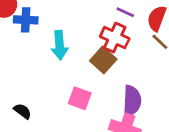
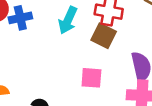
cyan arrow: (60, 45) -> (68, 20), moved, turned 44

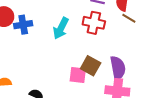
brown square: (104, 36) -> (91, 66), moved

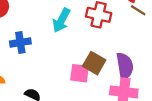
blue cross: (23, 25) -> (20, 42), moved

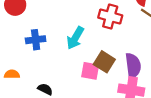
cyan arrow: (61, 20) -> (75, 38), moved

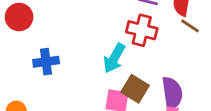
cyan arrow: (75, 38) -> (114, 58), moved

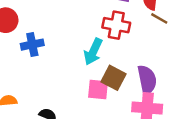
blue cross: (46, 62) -> (32, 45), moved

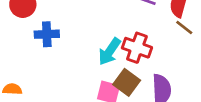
red cross: (116, 25) -> (137, 48), moved

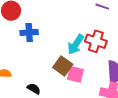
brown square: (127, 82) -> (63, 66), moved

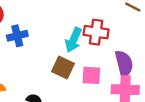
pink square: (75, 74) -> (91, 75), moved

